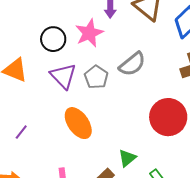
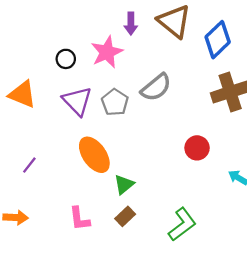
black circle: (53, 39) -> (66, 59), size x0.7
red circle: (168, 117) -> (197, 148), size x0.6
green triangle: (127, 158) -> (124, 184), moved

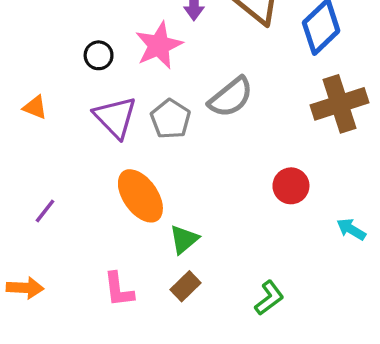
orange triangle: (22, 94) -> (35, 107), size x0.6
green L-shape: (182, 224) -> (269, 298), size x0.7

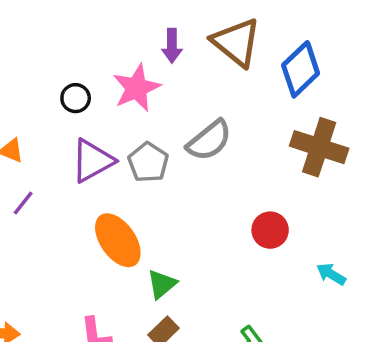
brown cross: (339, 104) -> (319, 147), turned 36
purple triangle: (115, 117) -> (92, 161), turned 45
purple line: (45, 211) -> (23, 203), moved

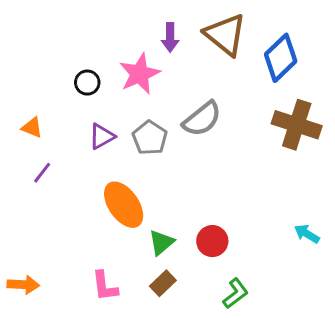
purple triangle: (92, 161) -> (102, 136), size x0.7
red circle: (270, 230) -> (212, 241), moved

